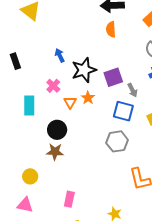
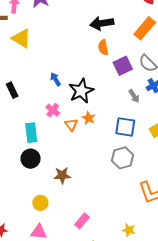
purple square: (113, 77) -> (123, 66), moved
gray arrow: (133, 90) -> (134, 96), moved
black circle: (57, 130) -> (31, 159), moved
pink rectangle: (69, 199) -> (82, 221), turned 35

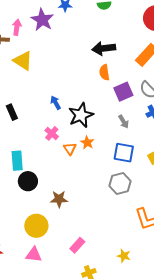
gray arrow: (134, 96) -> (124, 122), moved
cyan rectangle: (31, 133) -> (17, 161), moved
yellow circle: (40, 203) -> (36, 226), size x1.5

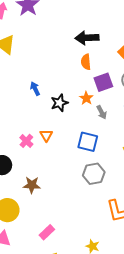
black star: (81, 115) -> (59, 103), size x0.7
pink cross: (52, 133) -> (26, 141), moved
orange star: (87, 143) -> (86, 98), moved
blue square: (124, 153) -> (88, 142), moved

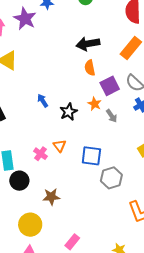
blue square: (88, 142) -> (91, 156), moved

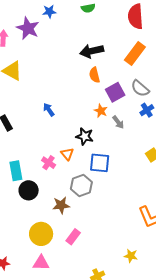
black star: (69, 112) -> (85, 136), moved, turned -30
gray hexagon: (111, 178) -> (81, 185), moved
pink rectangle: (72, 242) -> (73, 237), moved

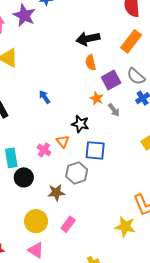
yellow star: (131, 256) -> (125, 227), moved, size x1.5
pink triangle: (41, 263) -> (36, 250), turned 30

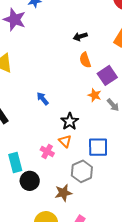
black arrow: (88, 39) -> (80, 36), size x0.6
black star: (80, 124) -> (70, 121), moved, turned 30

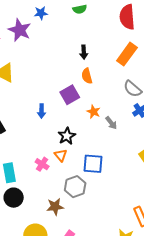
black arrow: (80, 36) -> (84, 52), turned -80
purple square: (107, 75) -> (70, 95), moved
blue arrow: (43, 99) -> (42, 111), turned -144
black circle: (30, 181) -> (14, 198), moved

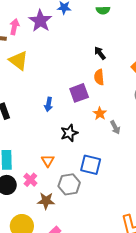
black arrow: (84, 52) -> (100, 53), turned 136
orange triangle: (61, 155) -> (48, 161), moved
pink cross: (42, 164) -> (30, 180), moved

